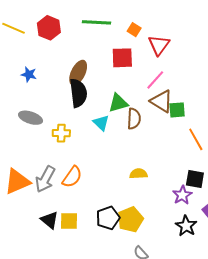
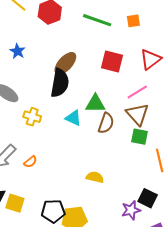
orange square: (134, 30) -> (133, 21), moved, turned 32
green square: (177, 110) -> (140, 137), moved
cyan triangle: (101, 123) -> (73, 118), turned -36
orange semicircle: (72, 177) -> (30, 162), size x0.6

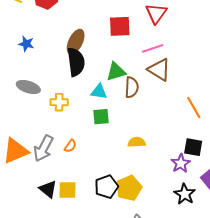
pink line: (137, 92) -> (153, 48), turned 30
green square: (140, 137) -> (101, 117), moved

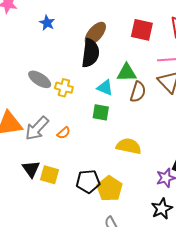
gray ellipse: (28, 87) -> (40, 79), moved
yellow semicircle: (137, 142) -> (129, 146), size x1.4
yellow pentagon: (129, 188) -> (109, 189), turned -30

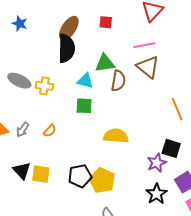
red square: (142, 30) -> (106, 22), moved, size x0.6
gray arrow: (37, 128) -> (23, 130), size x0.6

